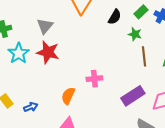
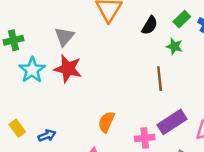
brown line: (144, 56) -> (160, 79), moved
pink cross: (94, 79) -> (145, 138), moved
orange semicircle: (68, 96) -> (106, 122), moved

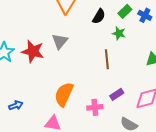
gray triangle: (64, 37) -> (60, 41), moved
orange semicircle: (106, 122) -> (64, 94), size x1.4
purple rectangle: (172, 122) -> (117, 94), size x0.6

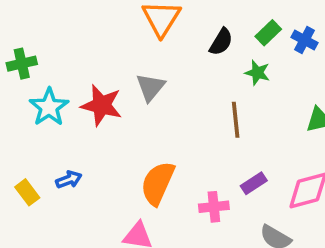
blue arrow: (16, 105) -> (69, 180), moved

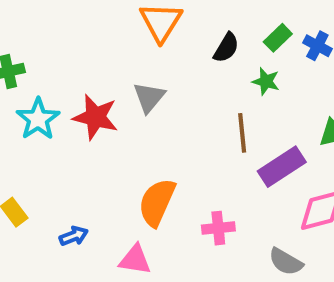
blue arrow: (69, 180) -> (74, 236), moved
purple rectangle: (254, 183) -> (282, 167), moved, size x1.6

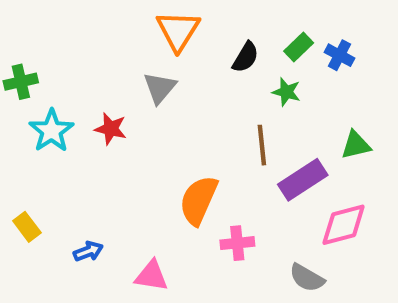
gray triangle: (149, 97) -> (160, 88), moved
red star: (95, 117) -> (111, 129), size x0.7
orange semicircle: (157, 202) -> (199, 200), moved

